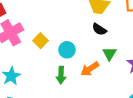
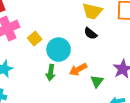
cyan circle: (67, 50) -> (59, 50), size x1.5
green triangle: (109, 54) -> (97, 81), moved

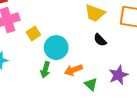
black semicircle: (90, 33) -> (100, 40), moved
green triangle: (97, 81) -> (91, 84), turned -32

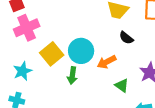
yellow square: (33, 34) -> (52, 54), moved, size x1.5
orange arrow: (73, 70) -> (107, 62), moved

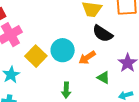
black semicircle: (126, 38) -> (103, 34), size x1.5
green arrow: (72, 76) -> (66, 90), moved

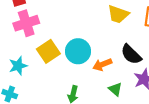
black semicircle: (103, 34) -> (131, 54), moved

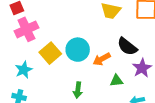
green triangle: (115, 89) -> (116, 81), turned -40

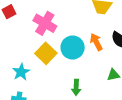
pink cross: (26, 29) -> (45, 23), moved, turned -30
orange arrow: (102, 59) -> (96, 42), moved, turned 96

